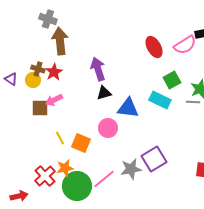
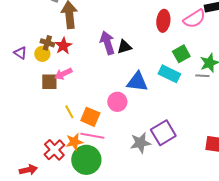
red ellipse: (154, 47) -> (163, 21), turned 35
black triangle: (104, 93) -> (124, 47), moved
pink line: (104, 179) -> (92, 136), moved, turned 50

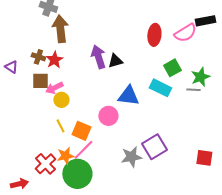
yellow circle: (42, 54) -> (61, 100), moved
brown square: (49, 82) -> (40, 81), moved
pink line: (92, 136) -> (83, 150), turned -55

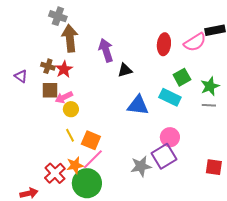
purple arrow: (98, 57) -> (106, 50), moved
gray line: (193, 90) -> (209, 105), moved
pink circle: (108, 116) -> (170, 137), moved

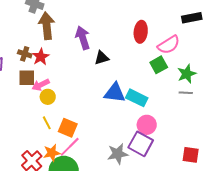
pink semicircle: (195, 42) -> (169, 45), moved
cyan rectangle: (170, 97) -> (137, 98), moved
purple square: (164, 156) -> (141, 144), turned -30

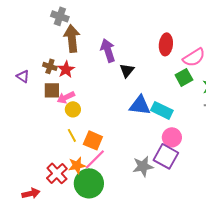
black triangle: (102, 58) -> (127, 70), turned -35

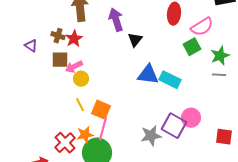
pink circle: (172, 137) -> (191, 118), moved
pink line: (95, 159) -> (103, 129), turned -30

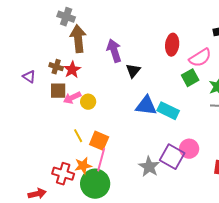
yellow circle: (81, 79) -> (88, 102), moved
gray star: (151, 136) -> (149, 167), turned -30
red cross: (65, 143) -> (63, 174), turned -30

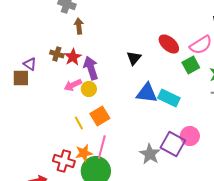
brown arrow: (78, 39) -> (79, 26), size x0.6
red ellipse: (172, 45) -> (169, 44), moved, turned -55
purple arrow: (114, 51) -> (91, 68), moved
brown square: (58, 91) -> (21, 78), moved
orange square: (99, 141) -> (100, 116), moved, turned 36

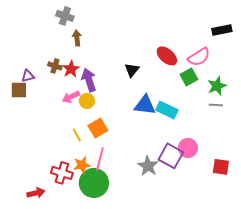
purple triangle: (30, 64) -> (28, 76), turned -48

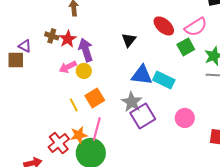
purple triangle: (28, 76) -> (25, 46), turned 40
purple square: (171, 156) -> (143, 116), moved, turned 30
gray star: (148, 166) -> (132, 102), moved
red cross: (62, 173) -> (59, 143), turned 35

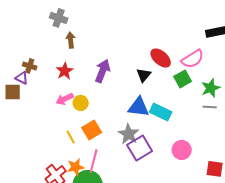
brown cross: (52, 36) -> (30, 66), moved
black triangle: (129, 40) -> (144, 75), moved
purple arrow: (86, 50) -> (103, 71), moved, turned 40

